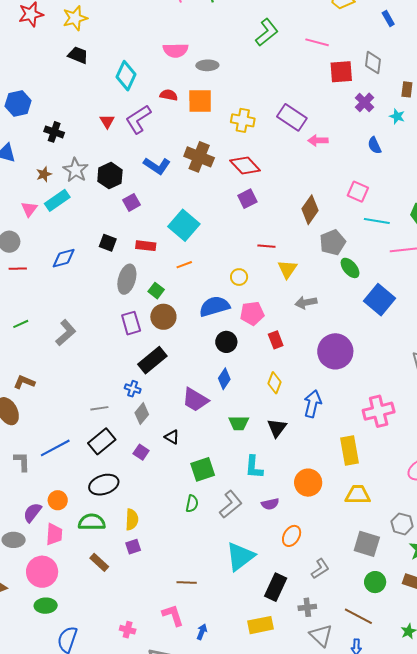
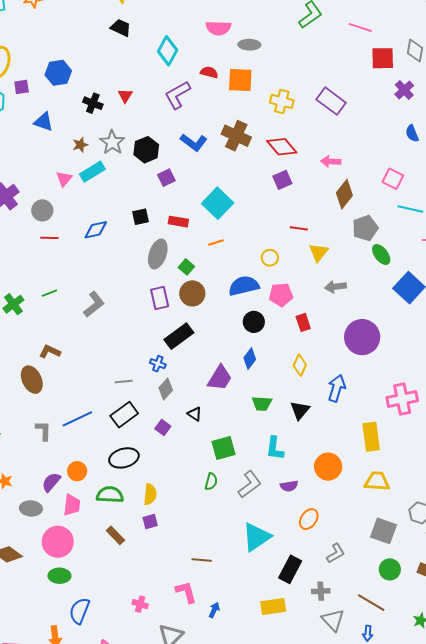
red triangle: (107, 121) -> (125, 96), moved
pink arrow: (318, 140) -> (331, 161), moved
black square: (108, 243) -> (141, 217), turned -36
purple trapezoid: (195, 400) -> (220, 378), turned -92

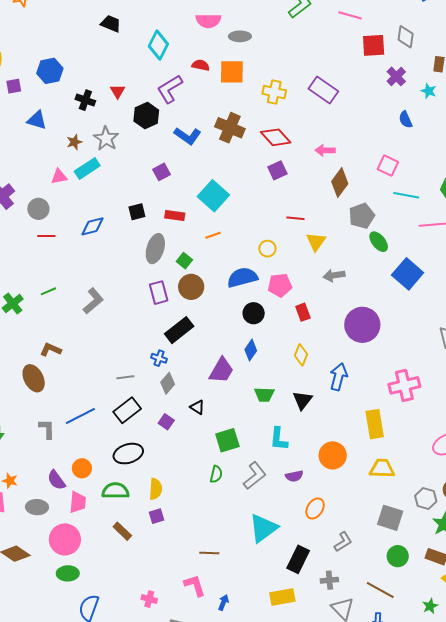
black hexagon: (146, 150) -> (146, 116), moved
pink triangle: (64, 179) -> (59, 177), turned 42
purple semicircle: (51, 482) -> (56, 480), turned -75

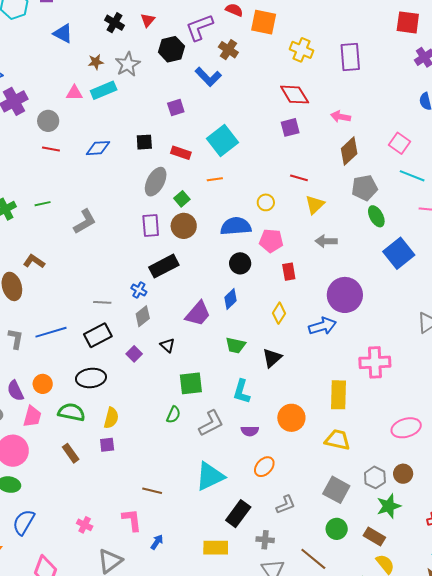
purple rectangle: (323, 90) -> (350, 57), turned 40
brown cross: (230, 128) -> (228, 50), moved, size x0.7
blue arrow: (338, 377) -> (322, 326), moved, turned 48

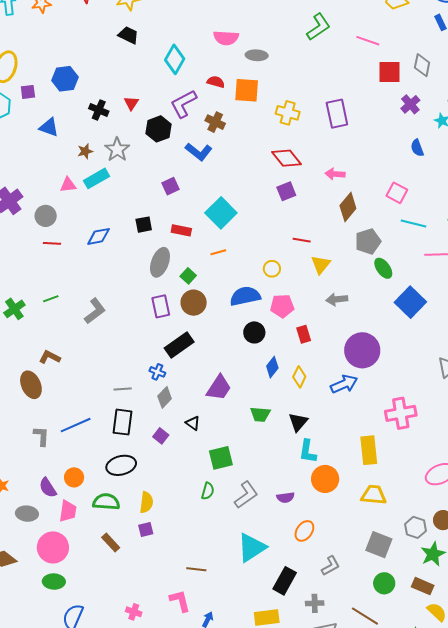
blue diamond: (231, 299) -> (272, 367), moved
black rectangle: (98, 335) -> (122, 422), turned -48
cyan L-shape: (242, 392) -> (308, 451), moved

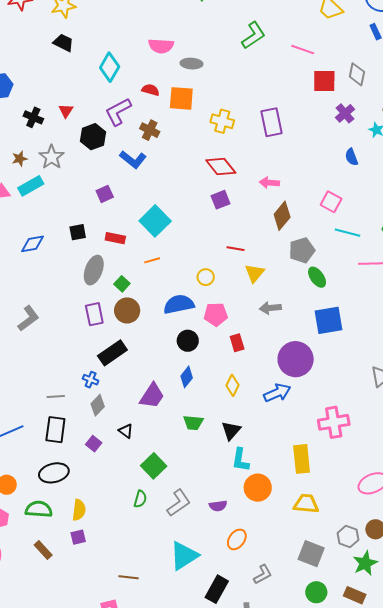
blue square: (410, 302) -> (329, 320), moved, turned 36
blue diamond: (272, 367) -> (187, 377), moved
green square: (221, 458) -> (154, 466), turned -30

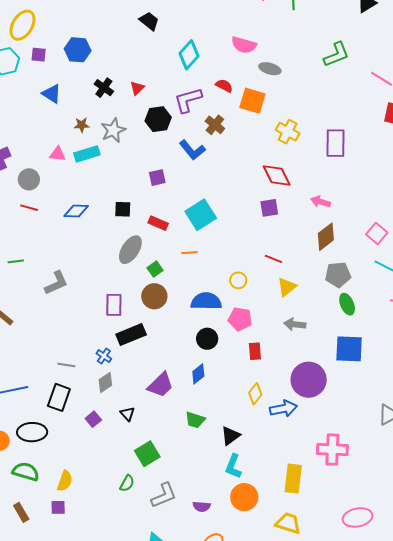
purple rectangle: (94, 314) -> (114, 305), moved
yellow diamond: (232, 385) -> (255, 394), moved
black ellipse: (54, 473) -> (32, 432), moved

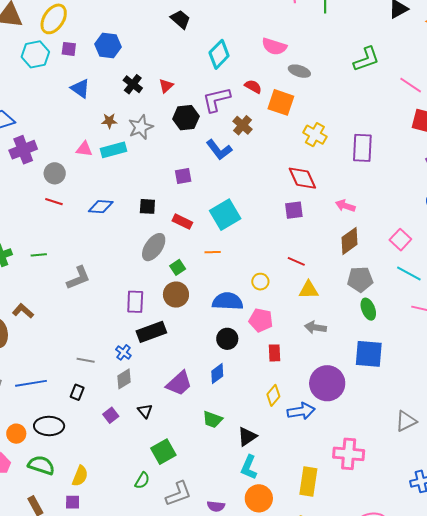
yellow triangle: (287, 287) -> (309, 290), turned 35
black rectangle: (59, 397) -> (77, 392), size x0.6

